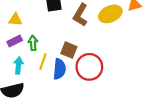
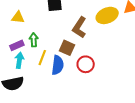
brown L-shape: (80, 15) -> (79, 27), moved
purple rectangle: (15, 41) -> (17, 45), moved
red circle: (89, 67) -> (86, 64), size x0.7

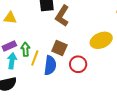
yellow ellipse: (107, 15) -> (101, 40), moved
brown L-shape: (79, 27) -> (62, 16), moved
green arrow: (34, 40) -> (25, 49), moved

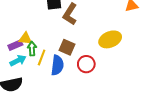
yellow triangle: (10, 18) -> (25, 39), moved
cyan arrow: (12, 61) -> (18, 61), turned 56

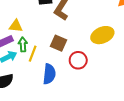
yellow triangle: (25, 39) -> (16, 26), moved
blue semicircle: (57, 65) -> (49, 74), moved

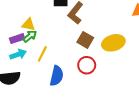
brown square: (59, 43) -> (85, 40), moved
green arrow: (23, 45) -> (30, 36), moved, turned 48

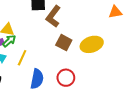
red circle: (87, 65) -> (66, 78), moved

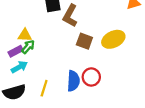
yellow line: (22, 58) -> (44, 88), moved
blue semicircle: (37, 79) -> (73, 81), moved

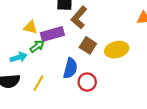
green arrow: (28, 47) -> (37, 46), moved
purple rectangle: (16, 51) -> (52, 34), moved, size x1.5
blue semicircle: (73, 81) -> (70, 68), moved

